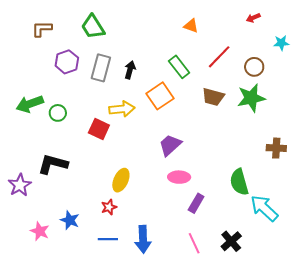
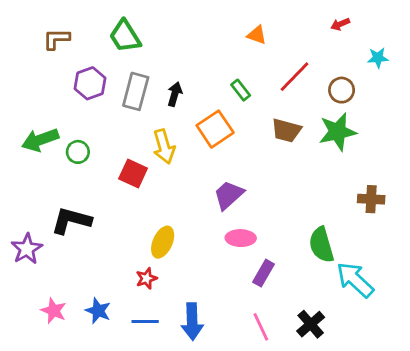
green rectangle: (179, 67) -> (241, 90), size x0.7
yellow arrow: (122, 109) -> (164, 147), turned 80
blue star: (70, 220) -> (98, 311), moved

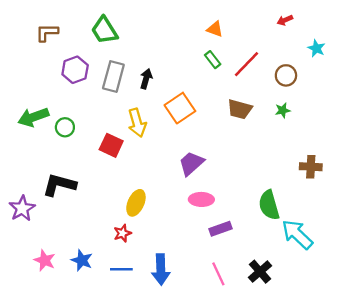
cyan star: (378, 58) -> (316, 48), turned 30
green rectangle: (241, 90) -> (213, 60), moved
green star: (338, 132) -> (283, 110), size x0.5
purple rectangle: (264, 273) -> (221, 229), turned 40

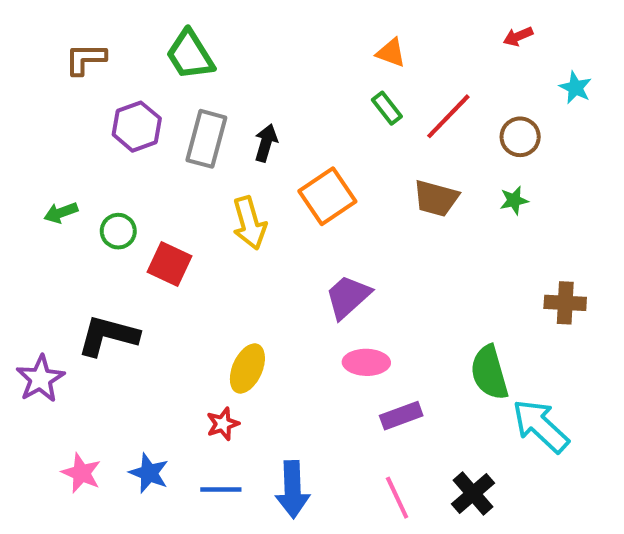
green arrow: (33, 117) -> (61, 213), size x0.6
red square: (111, 145) -> (170, 264), moved

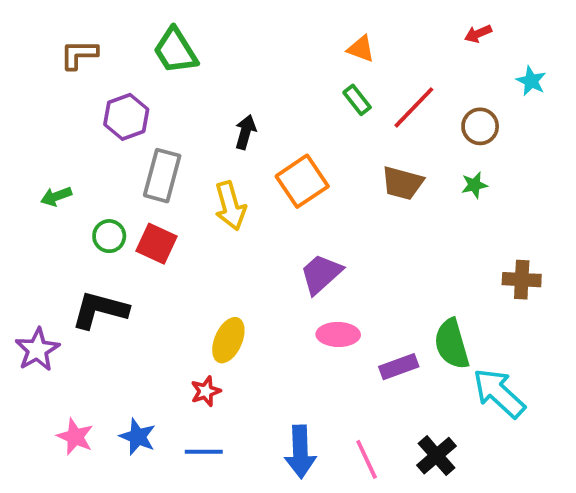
gray rectangle: (206, 139) -> (162, 176), moved
green circle: (118, 231) -> (109, 236), moved
purple rectangle: (401, 416) -> (399, 367), moved
blue arrow: (293, 489) -> (300, 452), moved

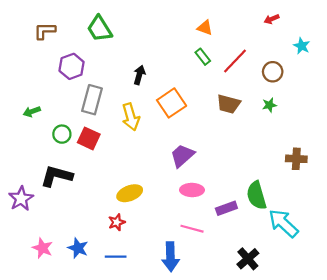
yellow ellipse: (228, 340) -> (130, 193), turned 45
pink line: (367, 459) -> (192, 229), moved, turned -50

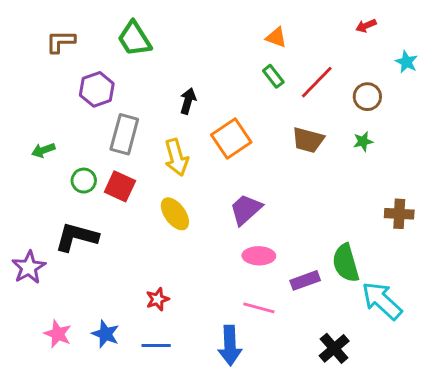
yellow ellipse: (130, 193) -> (175, 214), moved, turned 75

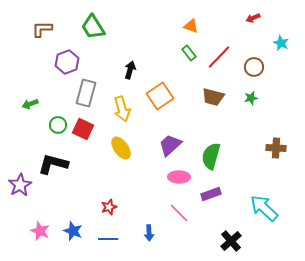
green semicircle: (346, 263) -> (211, 156), moved, turned 32
pink line: (259, 308) -> (179, 213), turned 30
blue arrow: (230, 345) -> (149, 233), moved, size x0.6

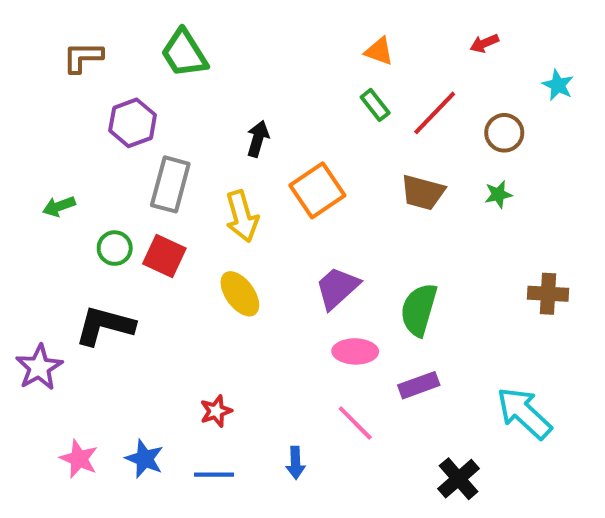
red arrow: (253, 18) -> (484, 43), moved

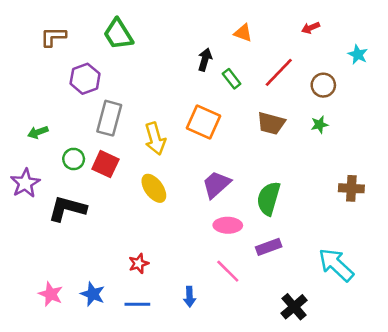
green rectangle: (375, 105) -> (232, 79), moved
black arrow: (258, 139) -> (205, 60), moved
orange square: (317, 190) -> (204, 122), turned -32
purple star: (39, 367) -> (25, 183), moved

